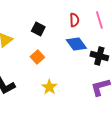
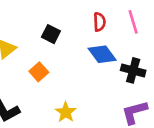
orange square: (37, 57) -> (39, 72), moved

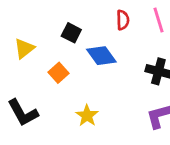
blue diamond: (102, 54) -> (101, 56), moved

